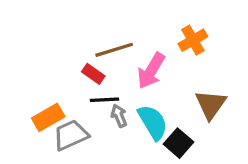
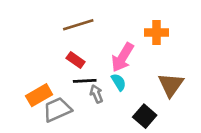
orange cross: (193, 40) -> (156, 33), turned 30
brown line: (114, 50) -> (78, 25), moved
cyan semicircle: (153, 122) -> (119, 82), moved, size x0.6

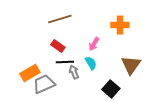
pink arrow: (123, 57) -> (94, 44), size x0.6

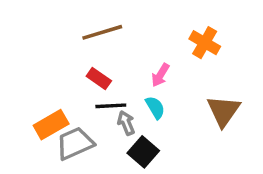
orange cross: (120, 25) -> (205, 43), turned 30
black square: (111, 89) -> (143, 152), moved

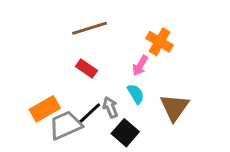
orange cross: (205, 43) -> (160, 42), moved
black line: (111, 106) -> (89, 113), moved, turned -40
brown triangle: (223, 111) -> (174, 107), moved

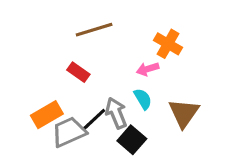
pink arrow: (140, 66) -> (148, 69), turned 42
red rectangle: (86, 69) -> (78, 72), moved
gray arrow: (110, 107) -> (116, 113), size x1.4

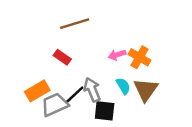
orange cross: (168, 44) -> (139, 57), moved
cyan semicircle: (143, 99) -> (123, 86), moved
black square: (132, 140) -> (105, 111), turned -35

